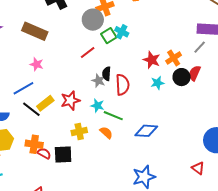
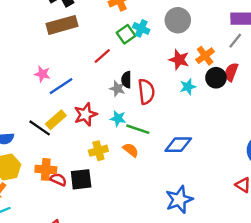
gray circle: (93, 20) -> (178, 20), moved
brown rectangle: (35, 31) -> (62, 25), moved, turned -35
blue line: (23, 88) -> (61, 86), moved

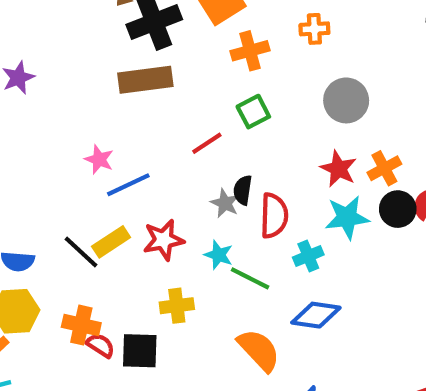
cyan cross: (141, 28) -> (308, 256), moved, turned 35
cyan star: (188, 87) -> (347, 217), size x1.5
orange semicircle: (131, 150) -> (259, 350), moved, size x1.6

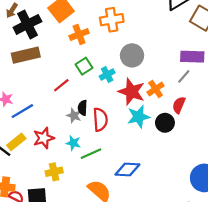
orange cross: (314, 29) -> (112, 20), size x1.5
red star: (338, 169) -> (132, 92), size x1.4
black circle: (398, 209) -> (165, 123), moved
cyan cross: (308, 256) -> (107, 75), moved
green line: (250, 278) -> (91, 154), turned -45

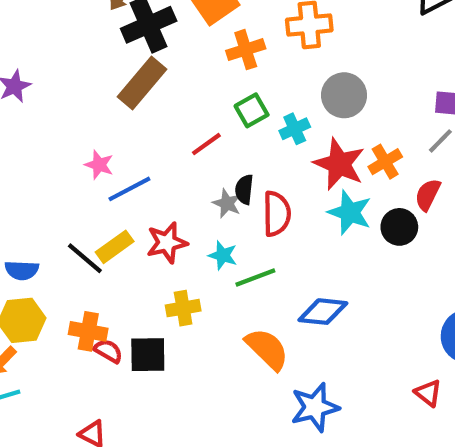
brown rectangle: (26, 55) -> (142, 83), turned -40
cyan star: (139, 117) -> (350, 212), turned 30

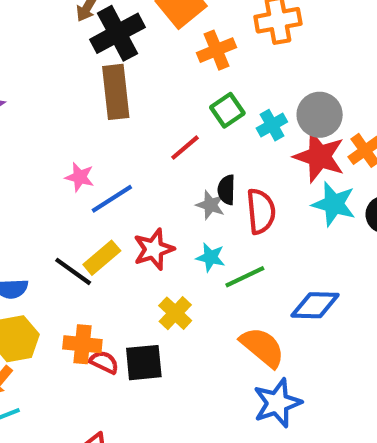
brown rectangle: (142, 83) -> (116, 92), turned -42
gray circle: (344, 95) -> (320, 115), moved
yellow cross: (183, 308) -> (175, 313), turned -32
blue star: (315, 407) -> (277, 403), moved

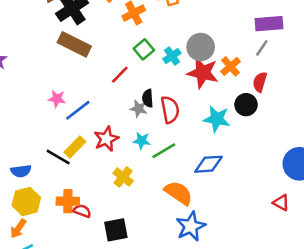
brown rectangle: (116, 92) -> (74, 44), turned -52
cyan star: (334, 204) -> (217, 119), moved
black square: (144, 363) -> (116, 230), moved

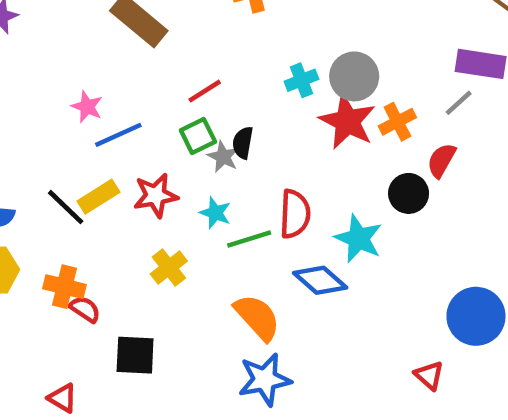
green square: (144, 49) -> (198, 136), moved
red semicircle: (170, 110) -> (295, 214), moved
cyan star: (217, 119) -> (358, 239), moved
blue diamond: (208, 164) -> (320, 280), turned 32

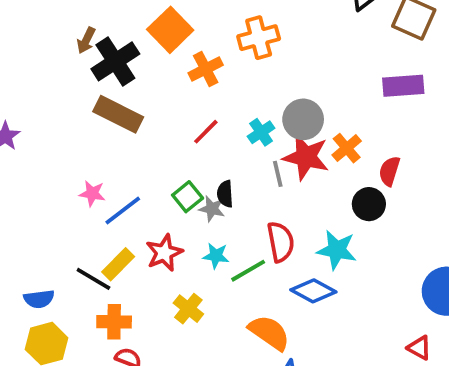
red line: (205, 91) -> (206, 132), moved
gray line: (459, 103) -> (278, 174), moved, turned -48
orange cross: (64, 287) -> (114, 322), moved

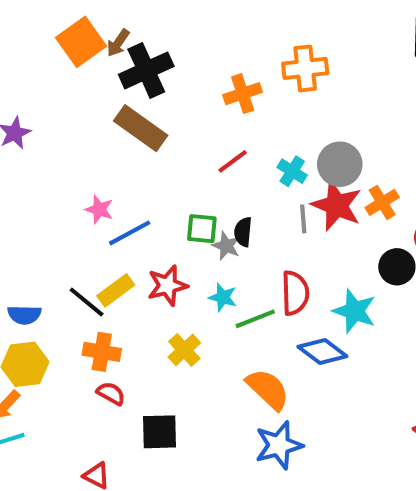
orange square: (170, 30) -> (81, 42), moved
cyan cross: (261, 132) -> (292, 171), turned -32
green square: (188, 197) -> (202, 229), turned 36

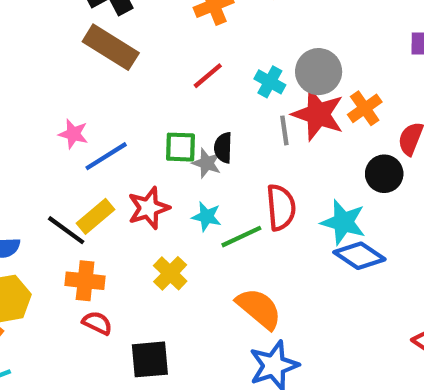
blue diamond: (322, 351) -> (359, 256), moved

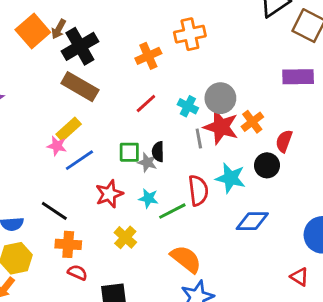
yellow rectangle: (96, 216) -> (69, 129), moved
cyan star: (343, 222) -> (230, 178), moved
blue diamond: (359, 256) -> (252, 221), turned -32

